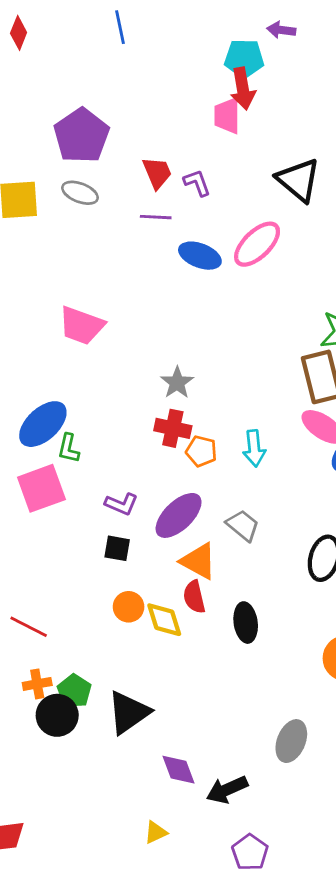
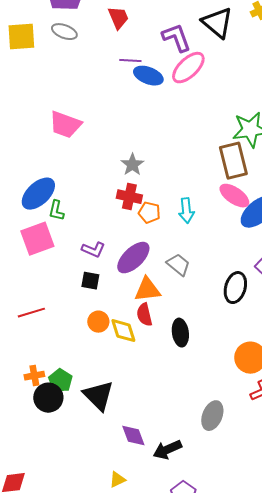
purple L-shape: (197, 183) -> (176, 38), moved, size x1.5
purple line: (156, 217) -> (130, 61), moved
orange triangle: (199, 561) -> (147, 290), turned -36
red line: (29, 627) -> (31, 313), moved, turned -44
black triangle: (129, 712) -> (98, 396), turned -40

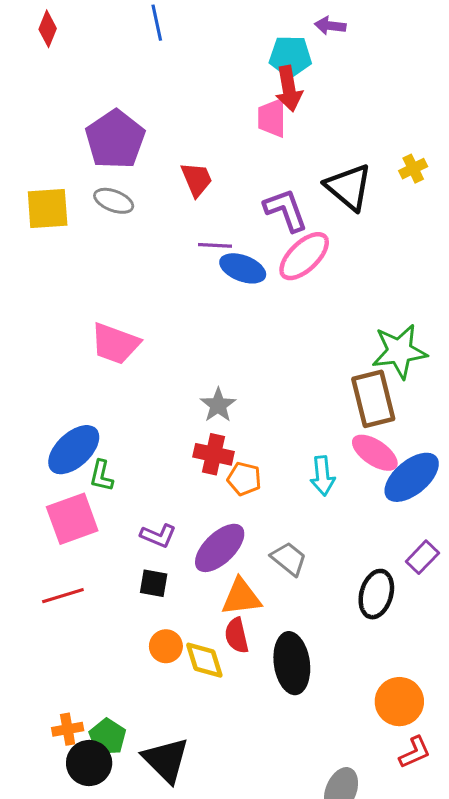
cyan arrow: (186, 211) -> (323, 476), moved
red line: (31, 313) -> (63, 596), moved
black ellipse: (180, 333) -> (292, 663), size x1.4

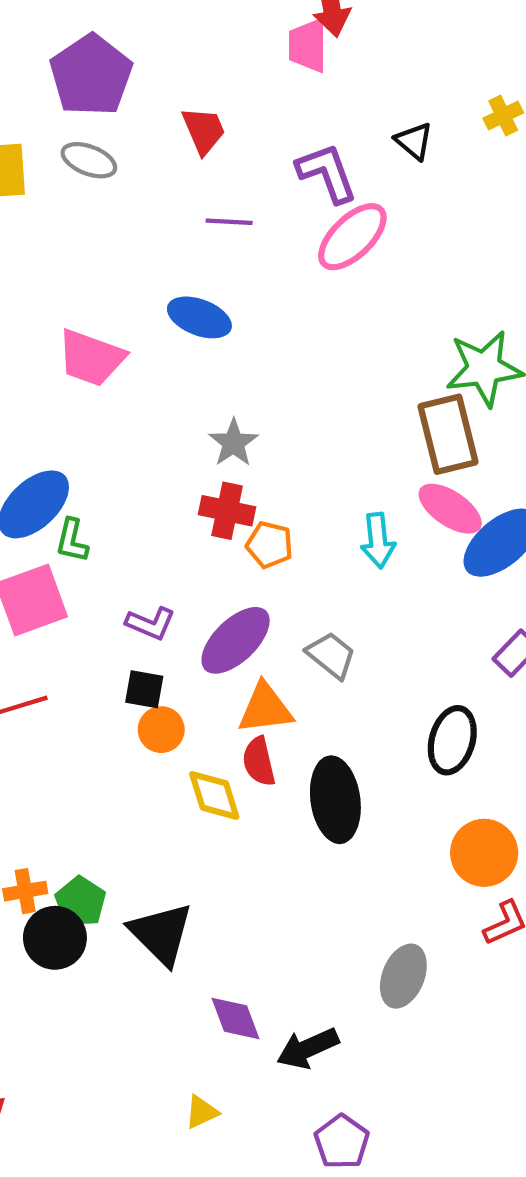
black triangle: (349, 187) -> (414, 141), size x0.6
blue ellipse: (243, 268) -> (199, 317), moved
black ellipse: (376, 594) -> (452, 740), moved
orange circle: (166, 646) -> (161, 730), moved

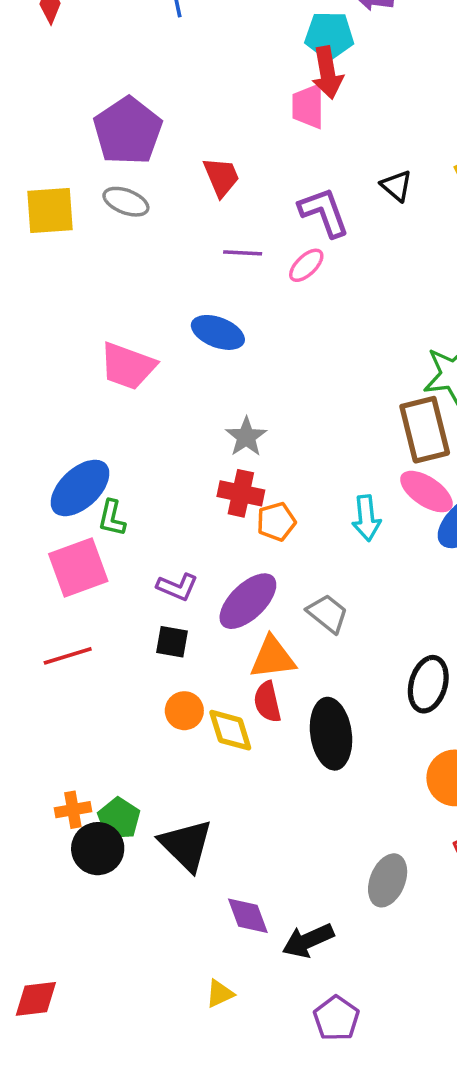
pink ellipse: (352, 237) -> (306, 265), moved, size x0.6
orange pentagon: (270, 545) -> (276, 522), turned -30
orange circle: (161, 730) -> (184, 711), moved

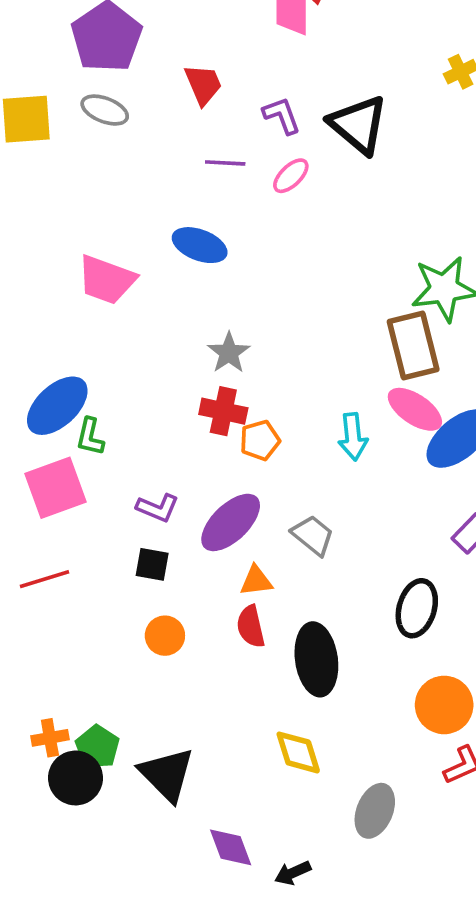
black triangle: (396, 186) -> (358, 125), moved, size x1.8
purple L-shape: (324, 212) -> (282, 115), moved, size x0.7
orange triangle: (273, 658) -> (256, 581), size x0.7
yellow diamond: (230, 730) -> (298, 752), moved
black arrow: (308, 941) -> (293, 873), size x0.7

